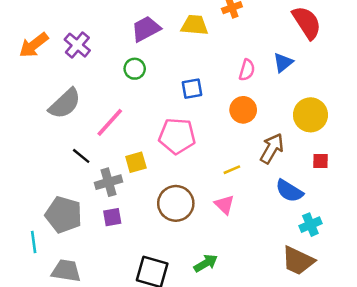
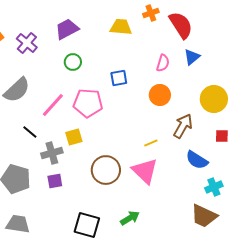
red semicircle: (307, 23) -> (181, 25), moved
purple trapezoid: (146, 29) -> (67, 29), moved
pink pentagon: (177, 136) -> (88, 103), moved
pink triangle: (224, 205) -> (145, 171), size x1.6

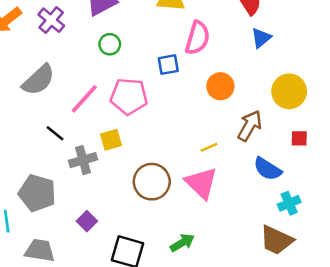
pink semicircle: (163, 63) -> (198, 38), moved, size x1.5
purple square: (55, 181) -> (87, 221), moved, turned -35

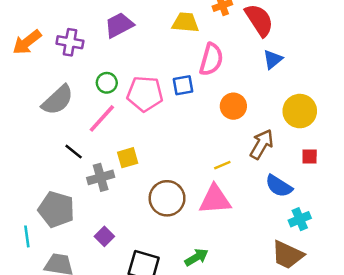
purple cross: (51, 20) -> (70, 42), turned -30
green circle: (110, 44) -> (107, 83), moved
pink pentagon: (129, 96) -> (145, 94), moved
pink triangle: (201, 183) -> (215, 200), turned -48

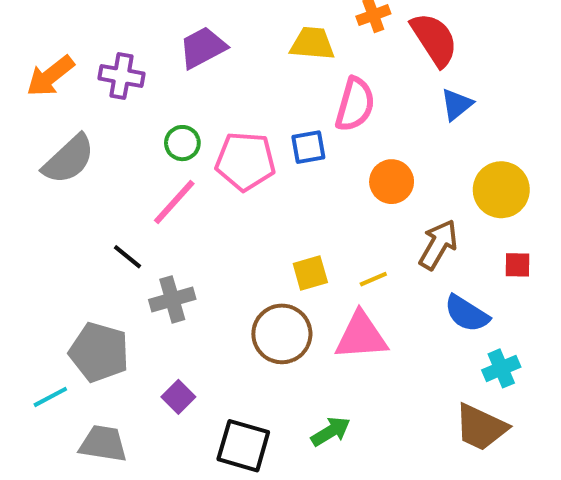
gray semicircle: (58, 100) -> (69, 159), moved
yellow square: (128, 158) -> (310, 273), moved
cyan line: (27, 236) -> (50, 397), turned 70

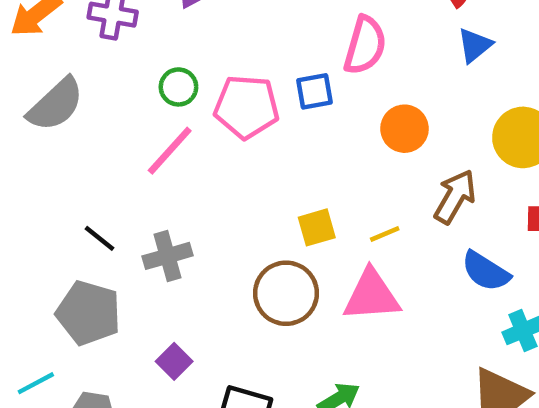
black line: (128, 257) -> (99, 238), moved
cyan line: (50, 397) -> (36, 383), moved

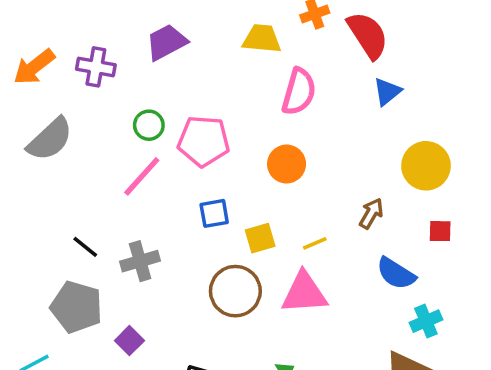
blue square: (315, 91) -> (214, 213), moved
orange circle: (404, 129) -> (287, 164), moved
brown arrow: (455, 197) -> (371, 213), size x0.7
purple square: (174, 361) -> (129, 341), moved

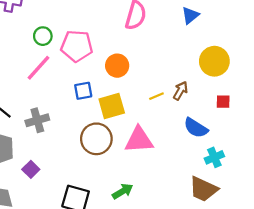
orange circle: (287, 164) -> (117, 66), moved
yellow square: (260, 238) -> (112, 106), size x1.4
yellow line: (315, 243) -> (156, 96), moved

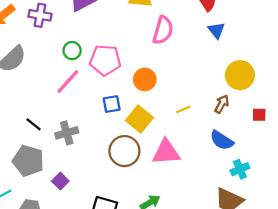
blue triangle: (190, 15) -> (216, 30), turned -30
brown arrow: (180, 91) -> (222, 104), moved
red square: (223, 102) -> (259, 115), moved
yellow square: (112, 106) -> (139, 119), turned -35

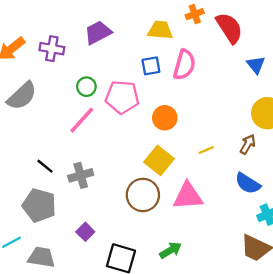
blue triangle: (216, 30) -> (256, 65), moved
blue square: (112, 104) -> (151, 66), moved
purple square: (60, 181) -> (85, 232), moved

